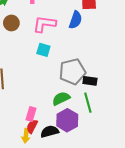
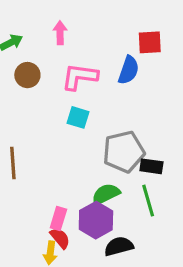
purple hexagon: (67, 120) -> (96, 220), moved
red semicircle: (32, 126) -> (60, 238), turned 112
black semicircle: (50, 132) -> (119, 246), moved

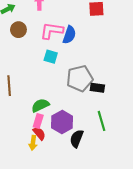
blue semicircle: (129, 70) -> (69, 35), moved
green semicircle: (106, 194) -> (40, 105), moved
green line: (148, 201) -> (102, 121), moved
black semicircle: (119, 246) -> (77, 139), turned -54

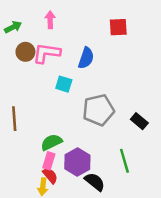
pink L-shape: (52, 31) -> (46, 53), moved
black rectangle: (97, 88) -> (139, 121), moved, turned 32
black semicircle: (77, 139) -> (95, 182), turned 108

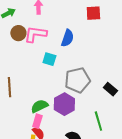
purple hexagon: (77, 162) -> (64, 104), moved

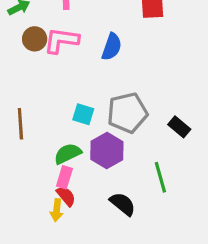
cyan square: (49, 59) -> (83, 114), moved

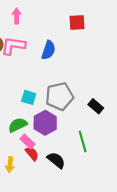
pink rectangle: (64, 177) -> (28, 141), moved, turned -64
red semicircle: (66, 196) -> (32, 154), moved

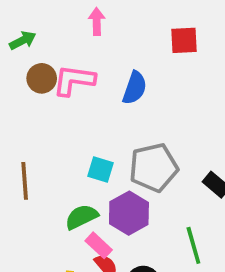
pink arrow: (17, 16) -> (97, 21), moved

